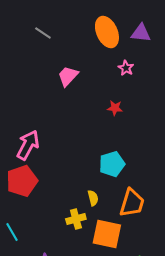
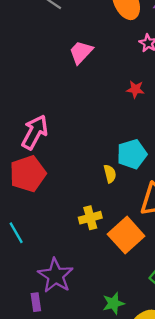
yellow semicircle: (93, 198) -> (110, 174), moved
orange square: (107, 234) -> (126, 235), turned 36

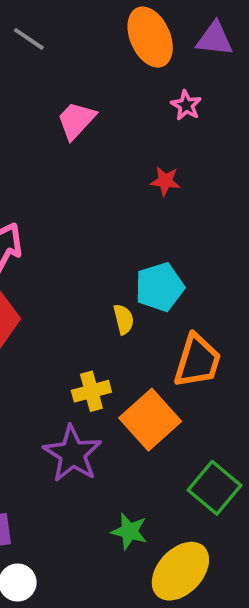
purple star: (56, 276) -> (72, 454), moved
green star: (113, 303) -> (129, 531), turned 30

